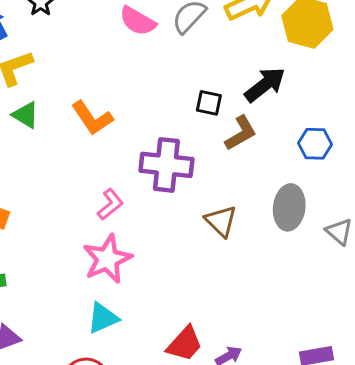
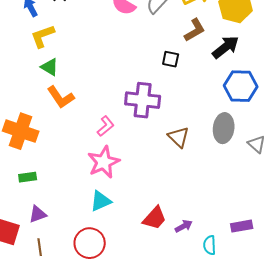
black arrow: (265, 85) -> (226, 47), moved
orange L-shape: (92, 118) -> (61, 97), moved
brown L-shape: (241, 133) -> (195, 30), moved
blue hexagon: (315, 144) -> (241, 86), size x1.5

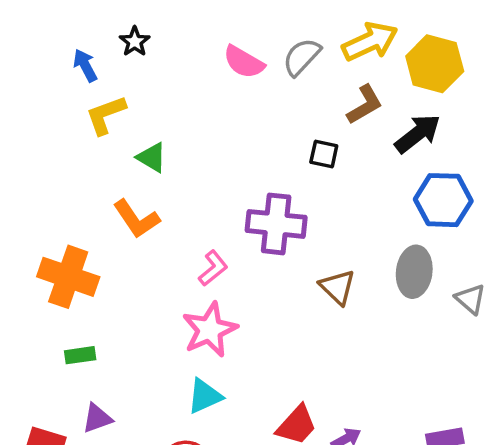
green triangle: (50, 67) -> (152, 157), moved

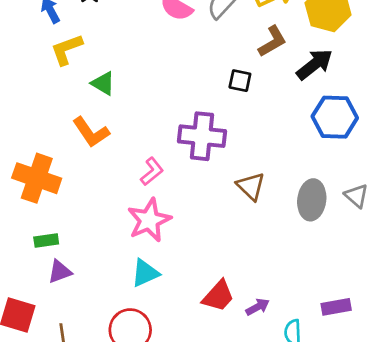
gray ellipse: (414, 272) -> (312, 200), moved
purple triangle: (97, 418) -> (60, 272), moved

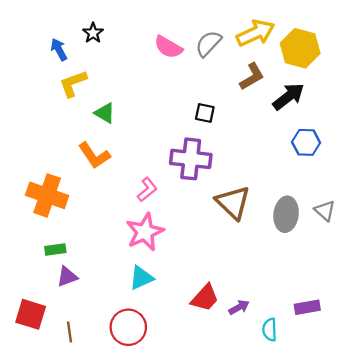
black square: (240, 81) -> (205, 113), moved
blue hexagon: (335, 117) -> (306, 142), size x0.7
brown triangle: (251, 186) -> (233, 202), size x1.4

